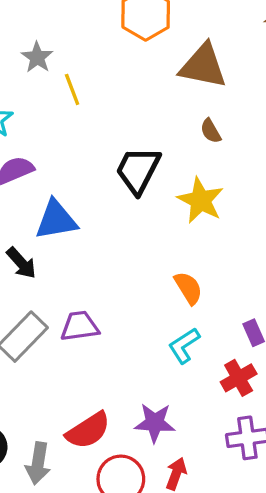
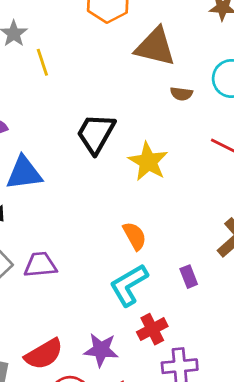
brown semicircle: (211, 131) -> (181, 94), moved, turned -55
cyan L-shape: (184, 346) -> (129, 285), size x1.4
red cross: (239, 378) -> (152, 329), moved

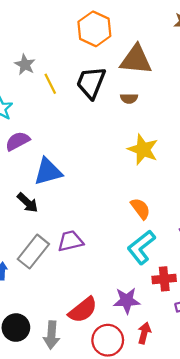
brown semicircle: (181, 94) -> (129, 99), moved
black trapezoid: (96, 134) -> (91, 83), moved
red cross: (152, 329) -> (164, 279), turned 30

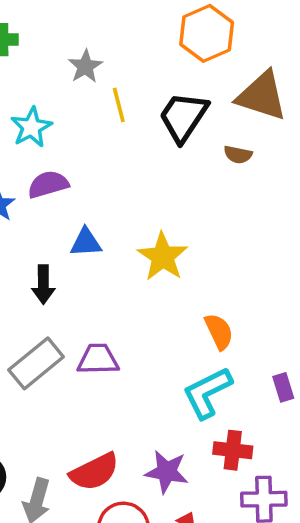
yellow star: (143, 149) -> (163, 257), moved
blue triangle: (48, 172) -> (86, 243), size x0.7
black arrow: (28, 203) -> (43, 285), turned 35

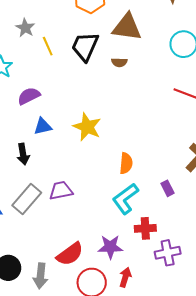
purple semicircle: (48, 184) -> (29, 96), moved
orange semicircle: (219, 332) -> (126, 163), turned 40

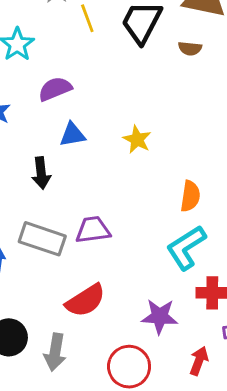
yellow star: (87, 127) -> (137, 139), size x0.7
gray rectangle: (27, 199) -> (42, 239), turned 64
red semicircle: (70, 254) -> (86, 301), moved
red arrow: (125, 277) -> (199, 361), moved

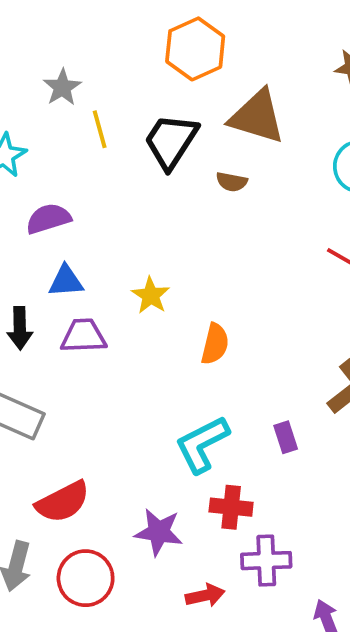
orange semicircle: (190, 196) -> (215, 344), moved
purple trapezoid: (93, 230) -> (83, 336), moved
red arrow: (199, 361) -> (205, 595), turned 52
red circle: (129, 367) -> (86, 578), moved

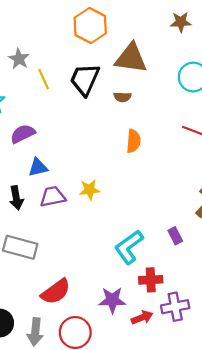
yellow star: (151, 295) -> (90, 190), moved, turned -30
orange semicircle: (215, 344) -> (133, 141), moved
red arrow: (205, 595) -> (142, 317), moved

